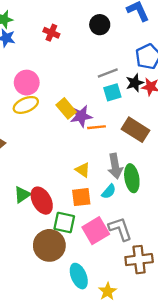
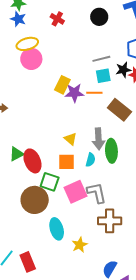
yellow ellipse: (26, 105) -> (27, 44), moved
yellow rectangle: (66, 108) -> (62, 85), turned 60
orange line: (96, 127) -> (94, 93), moved
cyan semicircle: (109, 191) -> (90, 160), turned -32

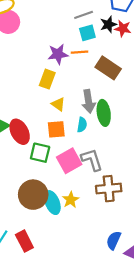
yellow rectangle: (62, 85) -> (47, 79), moved
brown circle: (35, 200) -> (33, 195), moved
yellow star: (80, 245) -> (71, 200), moved

